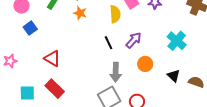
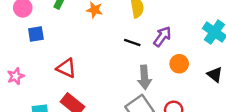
blue square: (30, 28) -> (36, 34), turned 32
black line: (108, 43) -> (132, 42), turned -40

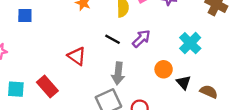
orange circle: (179, 64) -> (164, 69), moved
red triangle: (66, 68) -> (77, 56), moved

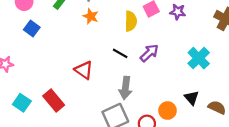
blue square: (25, 16) -> (32, 28), turned 35
orange circle: (164, 69) -> (168, 111), moved
cyan square: (16, 89) -> (22, 103), turned 30

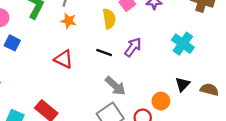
red triangle: (84, 70) -> (64, 59), moved
gray arrow: (125, 88) -> (115, 86), turned -45
black triangle: (192, 98) -> (183, 84), turned 35

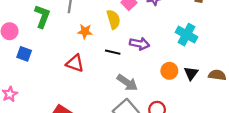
orange star: (69, 21) -> (85, 31), moved
purple arrow: (133, 47) -> (140, 44), turned 72
orange circle: (161, 101) -> (169, 71), moved

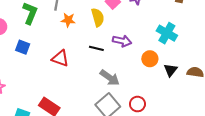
orange star: (85, 31) -> (68, 20), moved
blue square: (24, 54) -> (23, 47), moved
orange circle: (169, 71) -> (150, 59), moved

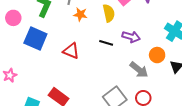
blue square: (23, 47) -> (35, 39), size x1.6
gray arrow: (110, 78) -> (139, 70), moved

